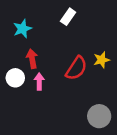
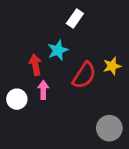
cyan star: (22, 29) -> (58, 50), moved
white circle: (15, 78) -> (17, 99), moved

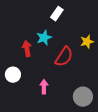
yellow star: (112, 66) -> (87, 42), moved
pink arrow: (43, 90) -> (44, 87), moved

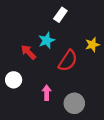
red arrow: (27, 49) -> (28, 52), turned -35
gray circle: (83, 97) -> (74, 103), moved

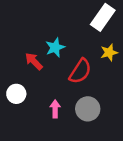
white rectangle: (60, 15) -> (103, 17), moved, size x1.5
gray circle: (74, 103) -> (88, 109), moved

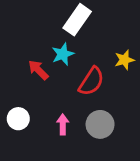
white rectangle: (103, 17) -> (77, 20), moved
white circle: (16, 94) -> (18, 119), moved

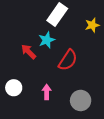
yellow star: (124, 60) -> (92, 25), moved
gray circle: (100, 124) -> (81, 100), moved

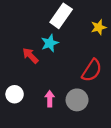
red semicircle: (68, 60) -> (92, 70), moved
gray circle: (81, 100) -> (77, 100), moved

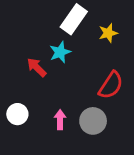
yellow star: (99, 27) -> (108, 33), moved

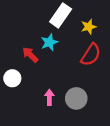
red semicircle: (111, 85) -> (91, 55), moved
white circle: (17, 114) -> (12, 78), moved

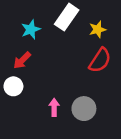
cyan star: (49, 42) -> (31, 29), moved
red arrow: (30, 55) -> (22, 60), moved, turned -90

